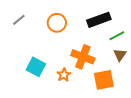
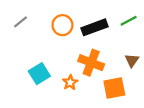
black rectangle: (99, 20) -> (94, 27), moved
green line: (117, 36) -> (129, 21), moved
cyan square: (36, 67) -> (39, 74), turned 30

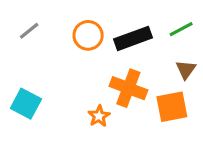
brown triangle: (132, 60) -> (186, 70), moved
cyan square: (39, 74) -> (26, 104), moved, turned -30
orange square: (114, 88) -> (172, 107), moved

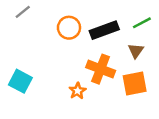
gray line: (29, 31) -> (23, 12), moved
brown triangle: (186, 70) -> (136, 51), moved

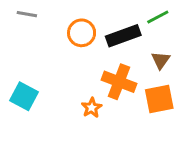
gray line: (23, 12) -> (27, 14), turned 49
green line: (142, 23) -> (158, 17), moved

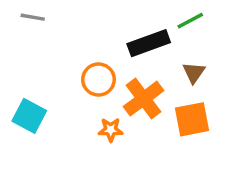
orange circle: (82, 33) -> (99, 79), moved
orange cross: (119, 82) -> (144, 99), turned 32
orange star: (92, 108) -> (111, 130), turned 30

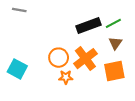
green line: (190, 21) -> (113, 23), moved
orange circle: (99, 79) -> (59, 58), moved

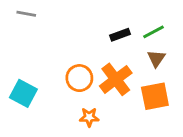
black rectangle: (89, 26) -> (120, 35), size x0.6
orange star: (66, 77) -> (89, 117), moved

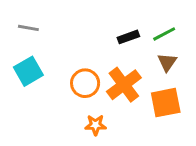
gray line: (26, 14) -> (28, 28), moved
cyan square: (23, 93) -> (28, 71), moved, turned 32

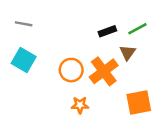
brown triangle: (167, 62) -> (127, 53), moved
cyan square: (28, 71) -> (24, 60), turned -30
orange square: (166, 103) -> (139, 103), moved

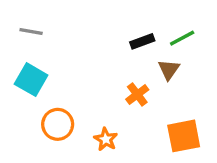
orange circle: (71, 70) -> (58, 124), moved
orange cross: (104, 71) -> (137, 94), size x0.6
orange star: (80, 105) -> (106, 139), turned 30

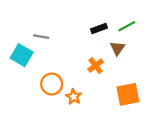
gray line: (31, 31) -> (41, 37), moved
orange circle: (58, 124) -> (52, 84), moved

